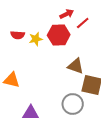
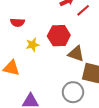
red hexagon: (59, 35) -> (59, 36), moved
yellow star: (36, 39) -> (33, 45), moved

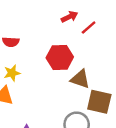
yellow star: (33, 45) -> (12, 73), moved

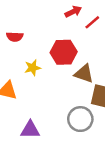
yellow star: (12, 73) -> (33, 68), moved

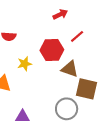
red line: (92, 22) -> (77, 36), moved

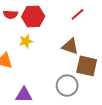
red hexagon: (52, 50) -> (33, 17), moved

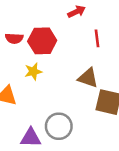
red line: (77, 14) -> (97, 38), turned -56
gray circle: (67, 86) -> (59, 126), moved

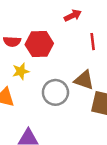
yellow star: (33, 72) -> (21, 71), moved
gray circle: (59, 126) -> (55, 92), moved

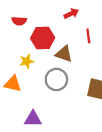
red semicircle: (12, 42) -> (19, 21), moved
brown triangle: (84, 80) -> (64, 54), moved

